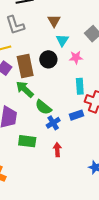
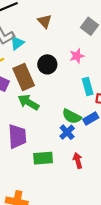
cyan triangle: (62, 40) -> (17, 43), moved, turned 32
green semicircle: (43, 107) -> (72, 116), moved

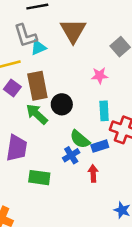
brown triangle: (45, 21) -> (73, 31), size x1.6
black circle: (47, 64) -> (62, 104), moved
red arrow: (78, 160) -> (93, 173), moved

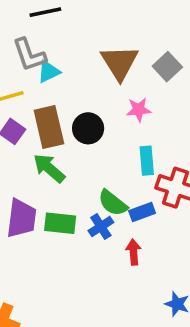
brown triangle: (73, 31) -> (120, 62), moved
black circle: (62, 104) -> (88, 128), moved
green rectangle: (39, 178) -> (60, 223), moved

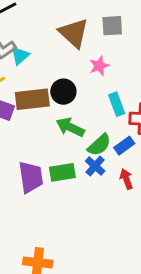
gray square: (167, 67) -> (112, 26), turned -35
brown rectangle: (49, 127) -> (32, 99), turned -68
green arrow: (49, 168) -> (70, 127), moved
green semicircle: (113, 203) -> (99, 145), turned -65

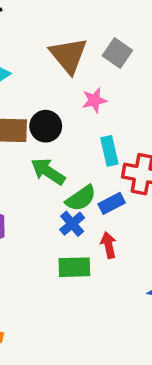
gray square: (112, 26) -> (117, 53), turned 30
green rectangle: (62, 172) -> (74, 267), moved

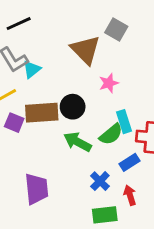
gray square: (117, 53) -> (116, 30), moved
green semicircle: (81, 198) -> (111, 134), moved

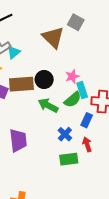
pink star: (109, 83) -> (72, 76), moved
blue rectangle: (130, 162) -> (87, 120), turned -32

